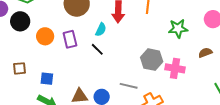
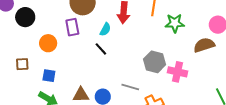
green star: (178, 28) -> (175, 23), moved
orange circle: (45, 36) -> (48, 43), moved
purple rectangle: (70, 39) -> (72, 27), moved
brown semicircle: (205, 53) -> (204, 45), moved, size x1.5

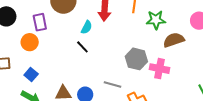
purple rectangle: (72, 27) -> (40, 22), moved
brown semicircle: (204, 45) -> (174, 40), moved
blue square: (49, 76) -> (31, 75), turned 32

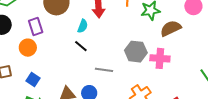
gray line: (112, 85) -> (104, 70), moved

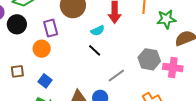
cyan semicircle: (83, 26) -> (98, 31), turned 40
gray line: (104, 70) -> (116, 76), turned -48

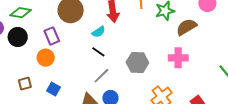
gray hexagon: (149, 59) -> (137, 62), moved
gray line: (116, 76) -> (101, 76), moved

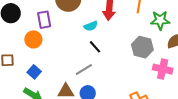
black line: (98, 52) -> (95, 47), moved
gray hexagon: (137, 62) -> (142, 47), moved

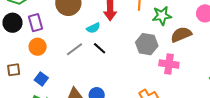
purple rectangle: (44, 20) -> (36, 23), moved
gray line: (84, 70) -> (74, 49), moved

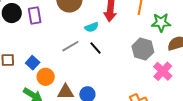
orange circle: (38, 47) -> (46, 77), moved
pink cross: (169, 64) -> (163, 71), turned 30
blue square: (41, 79) -> (33, 63), moved

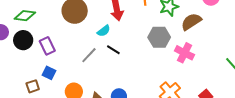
purple rectangle: (35, 15) -> (47, 46), moved
blue square: (33, 63) -> (49, 73), moved

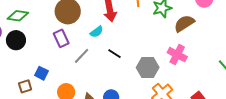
gray hexagon: (159, 37) -> (148, 67), moved
purple rectangle: (47, 46) -> (61, 38), moved
black line: (113, 50) -> (115, 54), moved

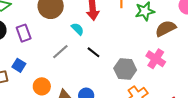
cyan semicircle: (97, 32) -> (77, 29), turned -104
purple rectangle: (61, 38) -> (24, 33), moved

